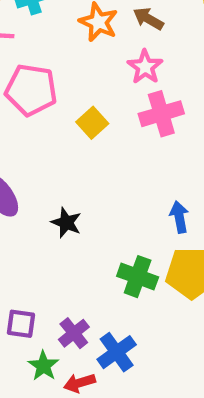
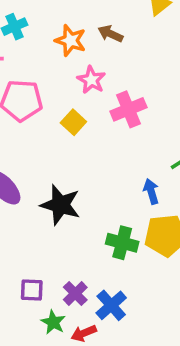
pink star: (145, 67) -> (91, 80), moved
black star: (66, 223) -> (60, 205), size x1.6

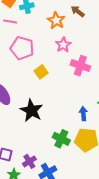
brown arrow: (110, 34) -> (78, 11), moved
pink cross: (128, 109) -> (80, 66), turned 30
yellow square: (73, 122) -> (41, 72), moved

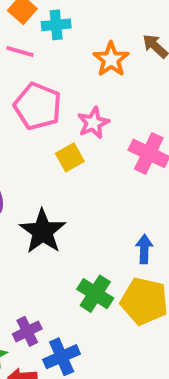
pink star: (63, 45) -> (93, 123), moved

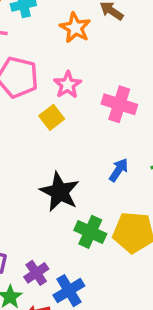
black star: (43, 231) -> (60, 192), moved
blue arrow: (144, 249) -> (119, 170), moved, turned 40

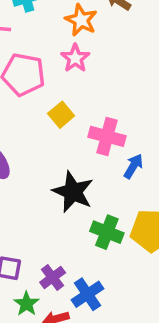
pink star: (68, 85) -> (75, 58), moved
pink cross: (119, 104) -> (107, 136), moved

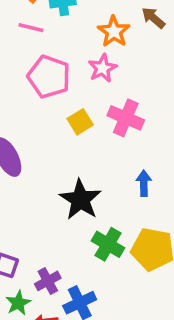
pink cross: (107, 136) -> (126, 118), moved
blue arrow: (133, 166) -> (144, 183), turned -40

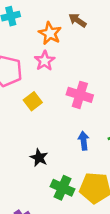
pink cross: (126, 118) -> (80, 95), moved
black star: (80, 200) -> (39, 158), size x0.6

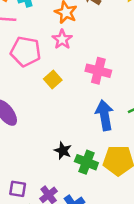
blue arrow: (84, 141) -> (104, 115), size x1.6
black star: (39, 158) -> (63, 151), moved

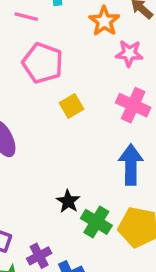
pink star: (62, 39) -> (129, 53), moved, turned 30

